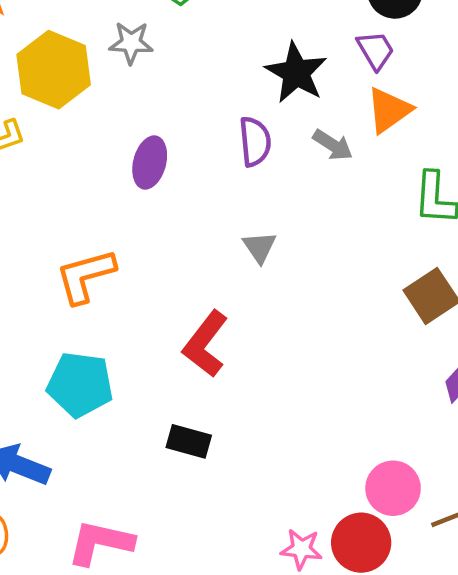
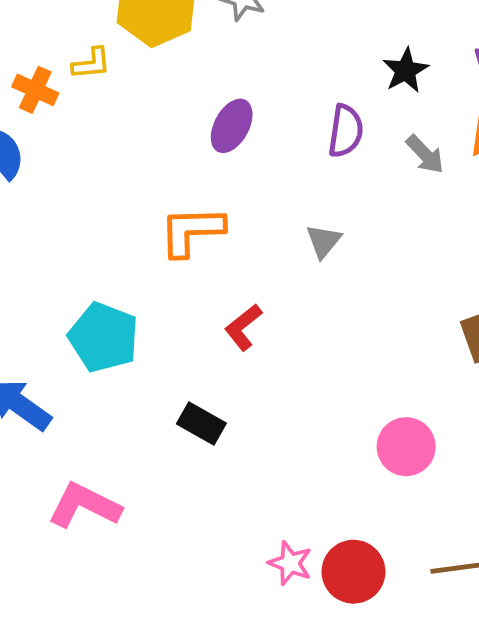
black star: (296, 73) -> (406, 70), size x0.7
orange L-shape: (85, 276) -> (192, 231), moved
red L-shape: (205, 344) -> (243, 327), size x0.7
pink circle: (393, 488) -> (406, 447), moved

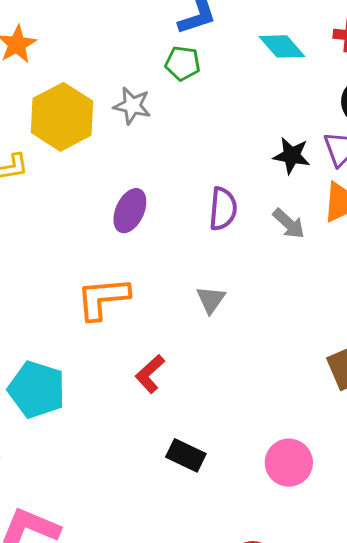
black star: (406, 70) -> (292, 156), moved, turned -30
black rectangle: (201, 424) -> (186, 455), moved

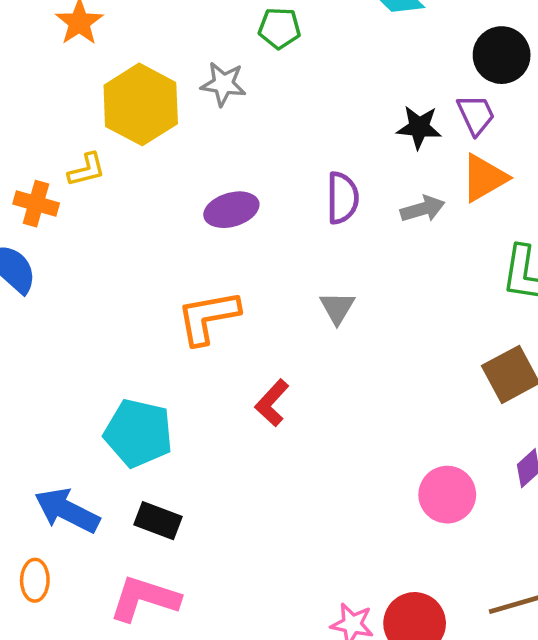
purple ellipse: (130, 211) -> (231, 210), turned 54
gray arrow: (289, 224) -> (423, 209), turned -54
black rectangle: (186, 455) -> (158, 521), moved

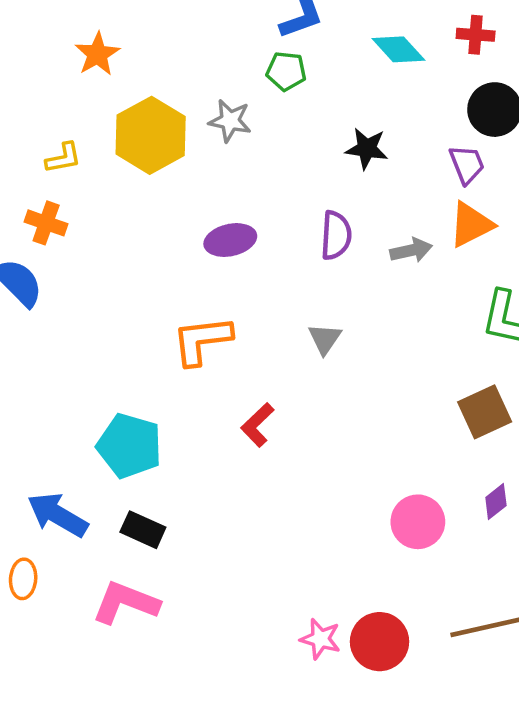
black star: (419, 127) -> (367, 149), moved
yellow L-shape: (87, 170) -> (63, 158), moved

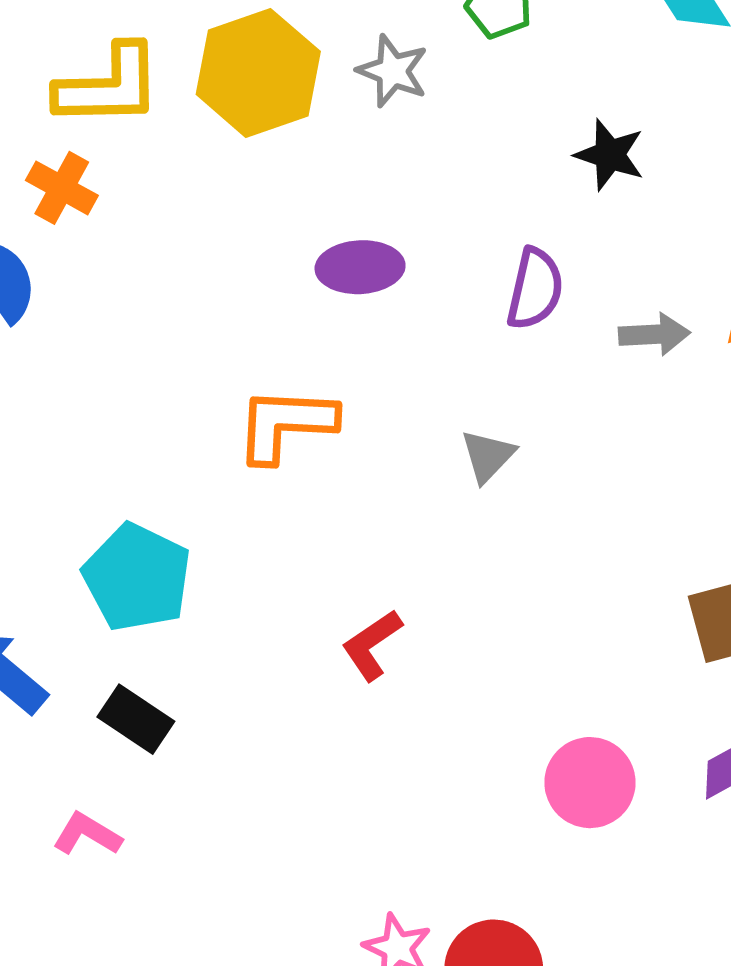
yellow L-shape: (63, 158) -> (108, 86), size x1.8
red L-shape: (258, 425) -> (372, 645), moved
pink L-shape: (126, 603) -> (87, 834), size x0.6

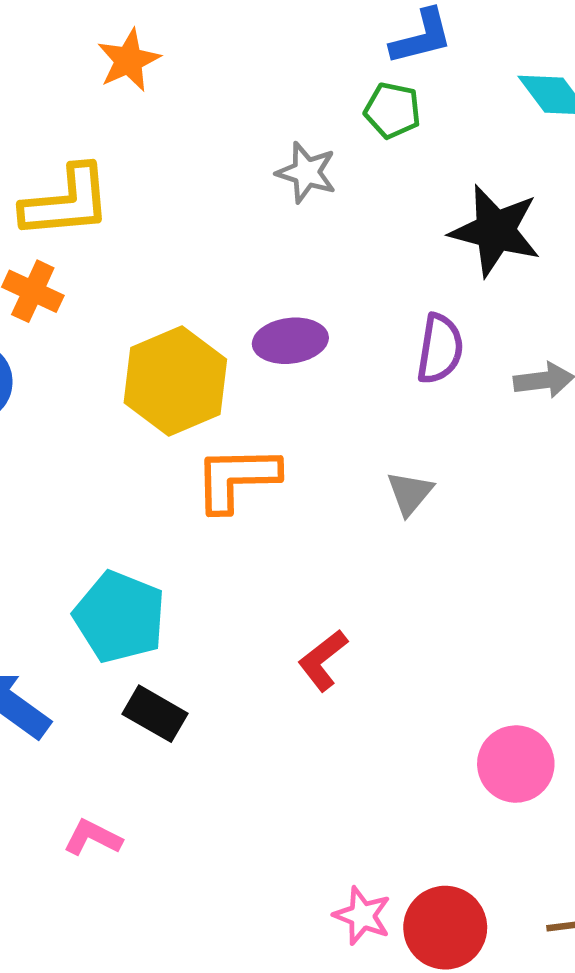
yellow hexagon: (258, 73) -> (175, 381), moved
black star: (610, 155) -> (495, 231), size x1.5
black rectangle: (136, 719) -> (155, 714), moved

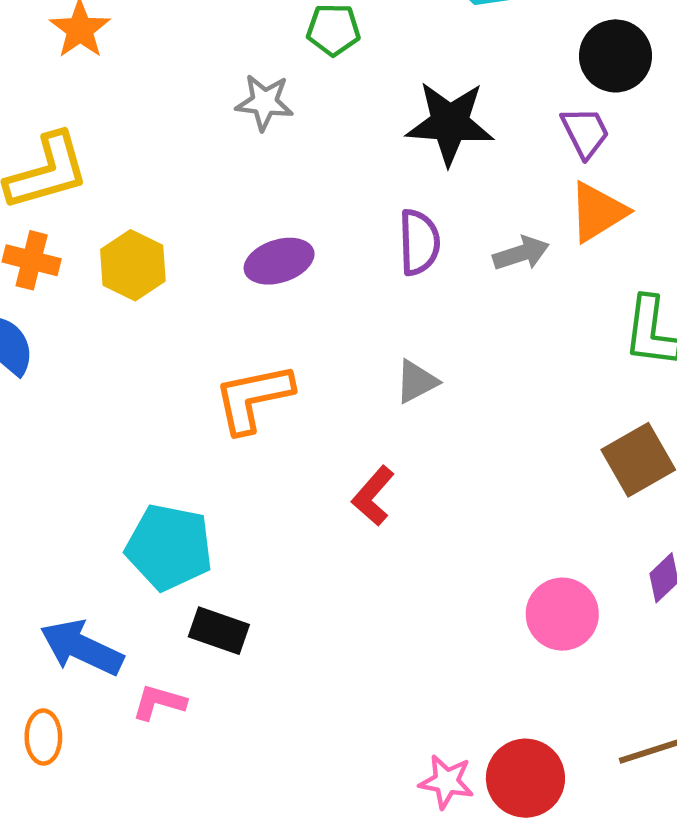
yellow hexagon: (175, 381) -> (133, 265), moved, size x0.7
gray triangle: (410, 493) -> (416, 382), turned 33
red L-shape: (323, 660) -> (373, 496), moved
pink L-shape: (93, 838) -> (159, 702), moved

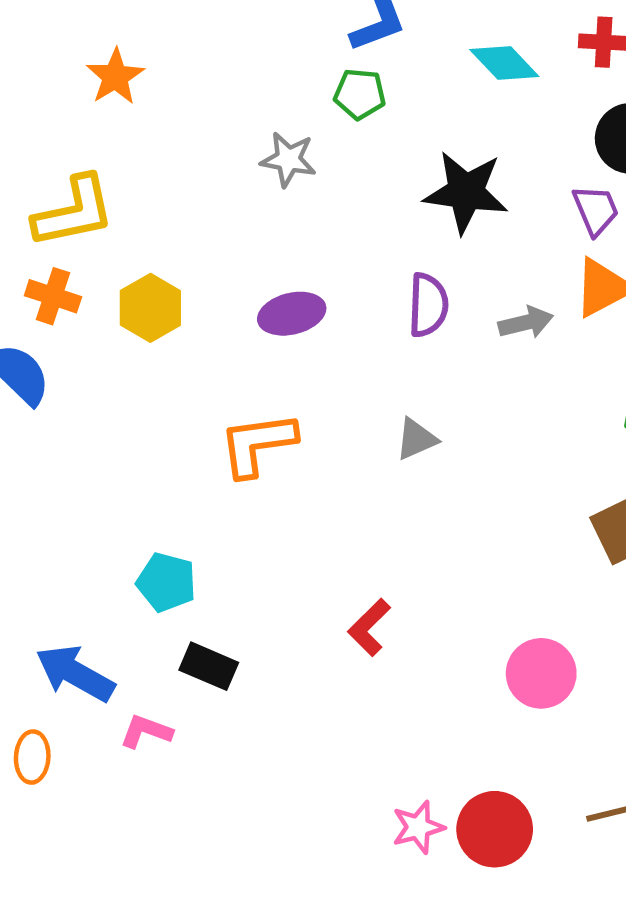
red L-shape: (373, 496) -> (369, 627), moved
cyan pentagon: (169, 547) -> (166, 582), size x0.7
pink star: (446, 782) -> (418, 827), turned -30

